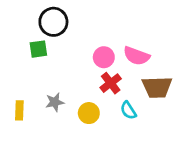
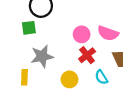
gray star: (55, 102) -> (42, 56), moved, size x1.5
yellow rectangle: (19, 110) -> (24, 77), moved

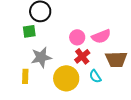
pink semicircle: (108, 33) -> (101, 36), turned -42
yellow circle: (69, 79) -> (66, 78), size x1.6

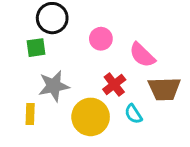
pink semicircle: (101, 36) -> (142, 55), turned 66
pink circle: (77, 37) -> (101, 39), moved

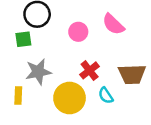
pink semicircle: (142, 55) -> (113, 24), moved

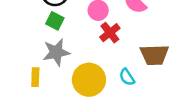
green square: (23, 39) -> (55, 21), moved, turned 35
red cross: (90, 70) -> (110, 33), moved

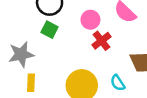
gray star: (56, 52) -> (21, 54), moved

